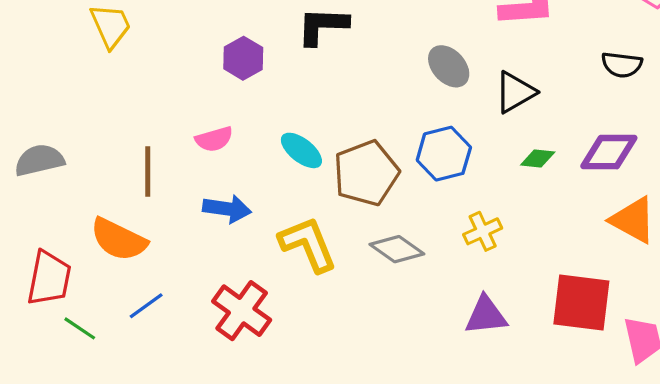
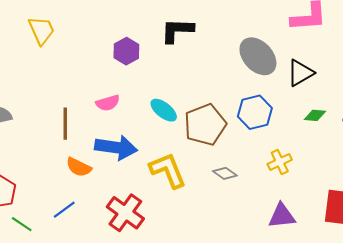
gray ellipse: (449, 66) -> (258, 56), size x1.4
blue arrow: (227, 209) -> (116, 147), size x1.4
orange semicircle: (119, 239) -> (79, 167), moved, size x0.7
gray diamond: (397, 249) -> (225, 173), size x0.7

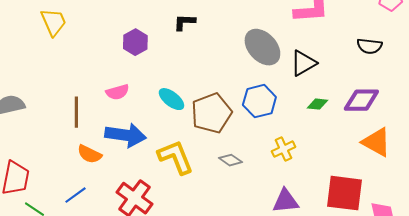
black L-shape: (177, 30) -> (184, 22), size x0.7

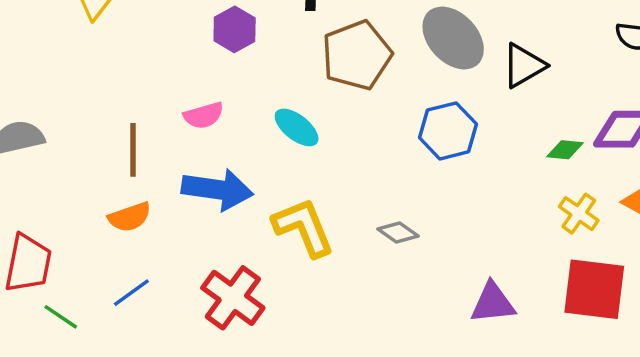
green diamond: (317, 104) -> (565, 150), moved
brown pentagon: (211, 113) -> (357, 55), moved
yellow cross: (283, 149) -> (579, 214), moved, turned -30
orange semicircle: (89, 154) -> (130, 217), moved, turned -45

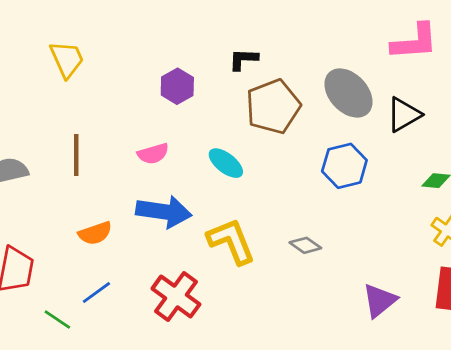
brown line: (133, 150) -> (76, 155), moved
purple triangle: (493, 303) -> (379, 301), turned -33
green line: (61, 317) -> (57, 319), moved

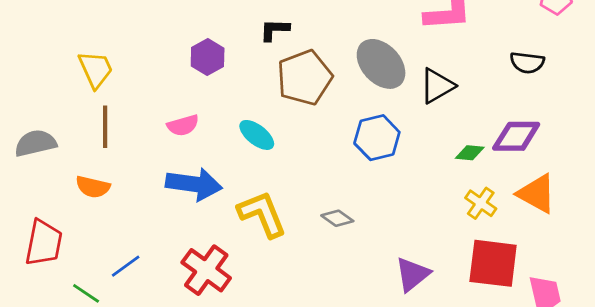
yellow trapezoid: (67, 59) -> (96, 69), moved
orange semicircle: (95, 233) -> (93, 187), moved, turned 32

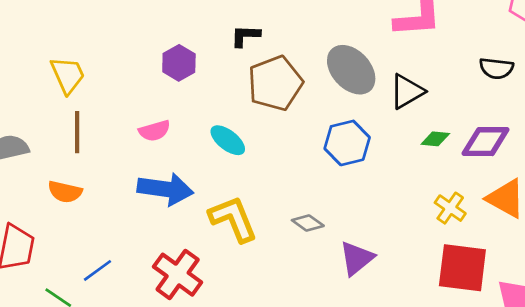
green diamond: (470, 153) -> (435, 139), moved
purple triangle: (412, 274) -> (357, 258), moved

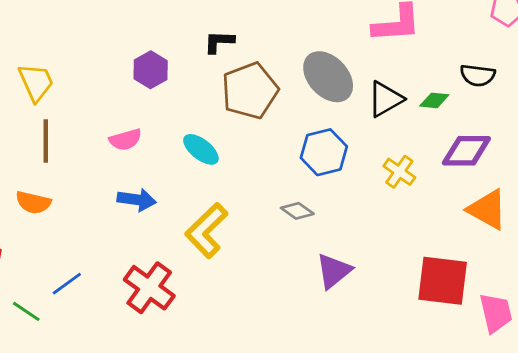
green diamond: (435, 139) -> (434, 100), moved
blue arrow: (165, 189) -> (137, 200), size x0.7
yellow cross: (450, 208) -> (399, 172), moved
yellow L-shape: (233, 219) -> (207, 230), turned -112
gray diamond: (308, 223) -> (297, 211), moved

